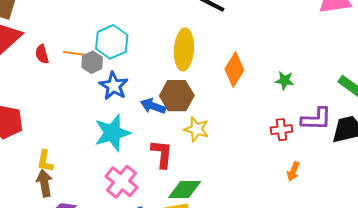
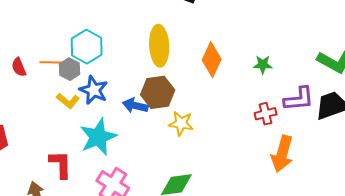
red L-shape: (162, 154) -> (61, 164), moved
yellow L-shape: (45, 161) -> (68, 101), moved, turned -55
orange arrow: (293, 171) -> (282, 154), size x1.8

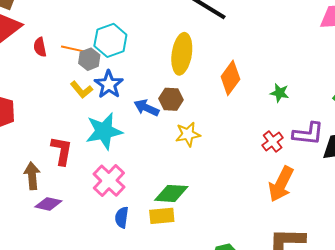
brown hexagon: (158, 92) -> (171, 99), size x0.7
red cross: (266, 114) -> (273, 141), turned -35
yellow star: (181, 123) -> (188, 134), turned -30

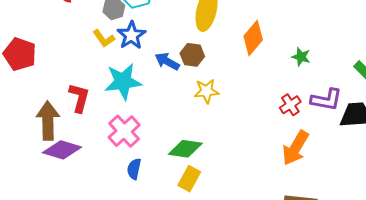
brown arrow: (32, 176) -> (48, 121), size x1.4
purple diamond: (48, 204) -> (62, 150), size x1.4
yellow rectangle: (162, 216) -> (189, 179), moved, turned -60

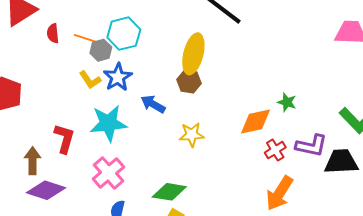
orange diamond: (253, 38) -> (256, 122), moved, turned 36
brown hexagon: (192, 55) -> (189, 82), moved
brown arrow: (48, 121) -> (32, 161), size x0.7

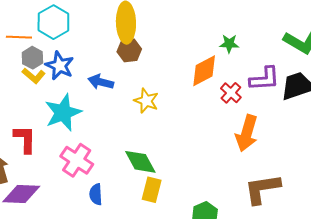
gray hexagon: (101, 50) -> (32, 58), moved
yellow star: (192, 135) -> (146, 101), turned -30
green diamond: (169, 192) -> (140, 162), turned 68

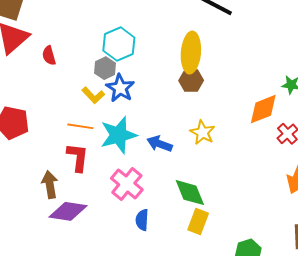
orange line: (19, 37) -> (80, 126), moved
gray hexagon: (32, 58) -> (105, 68), moved
blue arrow: (101, 82) -> (160, 144), moved

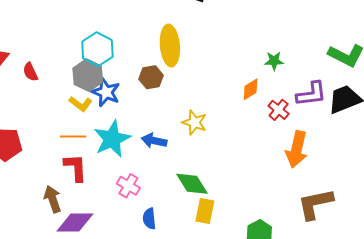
gray hexagon: (105, 68) -> (88, 75), size x1.4
brown hexagon: (191, 81) -> (151, 77), moved
orange diamond: (263, 109) -> (251, 89), size x0.7
pink cross: (127, 184) -> (128, 186), size x0.7

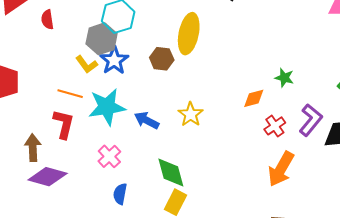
purple L-shape: (311, 94) -> (311, 120), turned -60

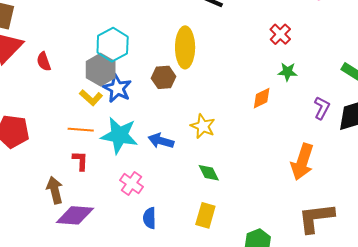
cyan star: (107, 107) -> (119, 135), turned 30
purple L-shape: (311, 120) -> (322, 108), size x0.7
red L-shape: (64, 124) -> (80, 161), size x0.7
red cross: (275, 126) -> (280, 34), moved
green diamond: (171, 172) -> (209, 173), moved, size x0.7

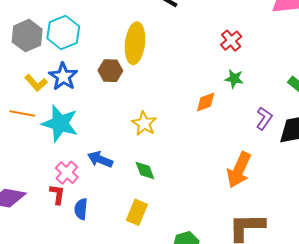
gray hexagon: (101, 70) -> (27, 36), moved
blue arrow: (161, 141) -> (100, 159), moved
red L-shape: (80, 161) -> (57, 194), moved

